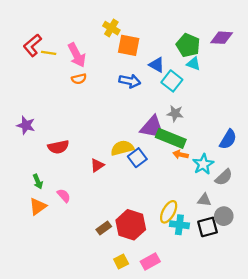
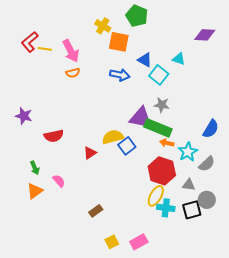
green pentagon: (188, 45) -> (137, 16), moved
red hexagon: (131, 225) -> (162, 171), moved

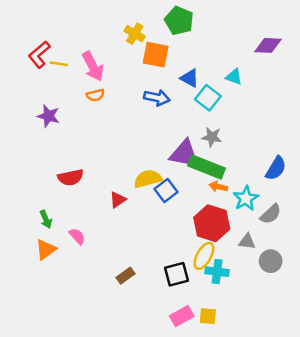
purple star: (24, 116) -> (48, 116), moved
black square: (192, 210) -> (177, 274), moved
yellow square: (112, 242) -> (208, 316), moved, turned 32

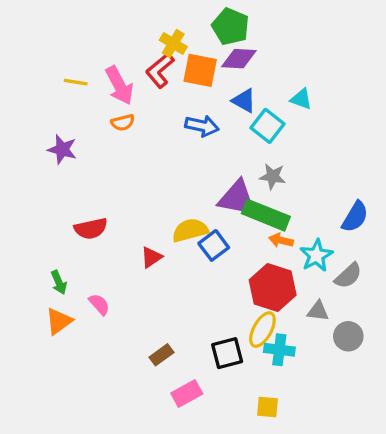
purple diamond: (268, 45) -> (239, 59), moved
red L-shape: (39, 55) -> (160, 70), moved
pink rectangle: (182, 316) -> (187, 393), moved

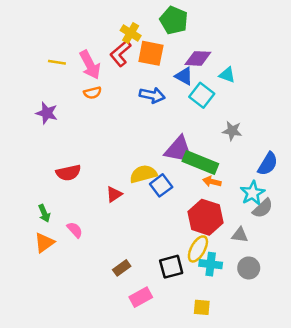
purple diamond: (239, 59) -> (198, 58), moved
gray star: (273, 176) -> (232, 131), moved
cyan star: (316, 255) -> (253, 193), moved
gray circle: (348, 336) -> (249, 268), moved

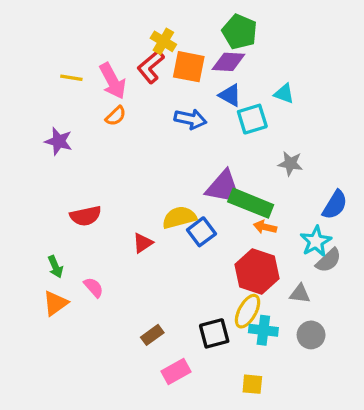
green pentagon: (174, 20) -> (240, 32), moved
purple diamond: (198, 58) -> (228, 62), moved
orange semicircle: (92, 93) -> (116, 116), turned -30
cyan square: (202, 95) -> (252, 119), turned 35

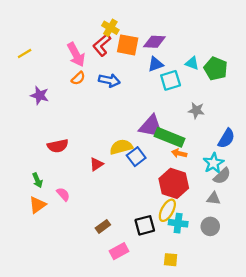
green pentagon: (240, 32) -> (216, 69), moved
yellow line: (71, 78) -> (25, 54), moved, turned -40
blue triangle: (230, 95) -> (156, 64), turned -49
blue arrow: (190, 119) -> (109, 80), moved
gray triangle: (300, 294) -> (213, 198), moved

